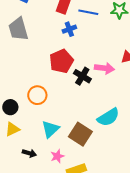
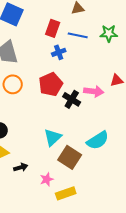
orange circle: (37, 95) -> (13, 84), moved
cyan triangle: (50, 129) -> (53, 137), moved
black arrow: (29, 153) -> (21, 167), moved, turned -32

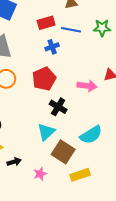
red rectangle: (53, 28) -> (46, 23), turned 54
black cross: (72, 99) -> (58, 107), moved
yellow rectangle: (66, 193) -> (80, 175), moved

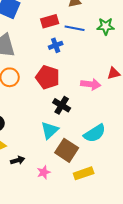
red pentagon: (44, 79) -> (48, 77), turned -30

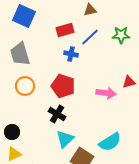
blue line: (75, 28) -> (90, 37), turned -54
blue cross: (56, 45) -> (71, 54), turned 32
black cross: (62, 105) -> (57, 114), moved

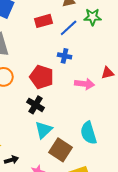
green star: (121, 35) -> (93, 17), moved
blue cross: (71, 54) -> (65, 56), moved
cyan semicircle: (110, 142) -> (89, 133), turned 105

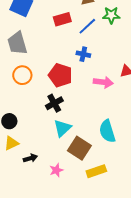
black cross: (36, 105) -> (54, 103), turned 30

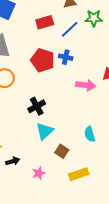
red pentagon: (60, 75) -> (43, 60), moved
cyan semicircle: (107, 131) -> (90, 134), size x0.7
brown square: (79, 148) -> (62, 151), size x0.6

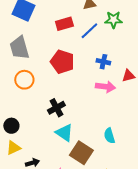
blue cross: (66, 57) -> (103, 62), moved
cyan triangle: (45, 131) -> (64, 133), turned -42
brown square: (62, 151) -> (81, 153), size x1.6

